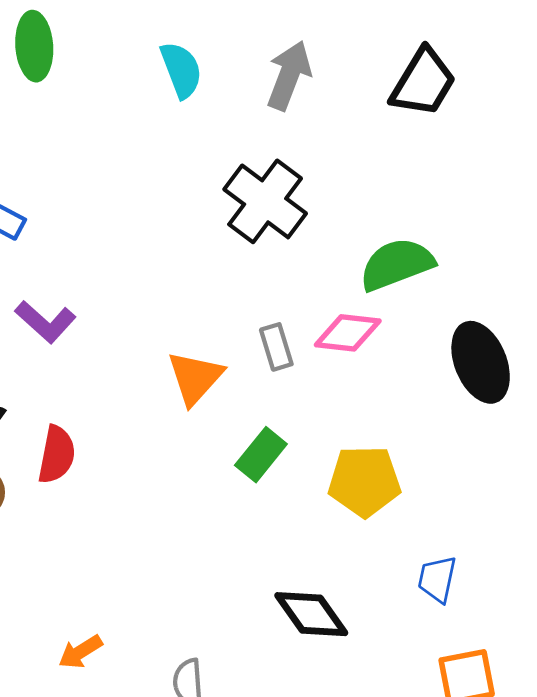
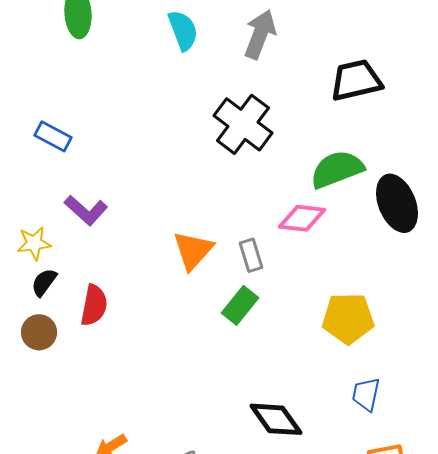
black trapezoid: (423, 82) -> (356, 80), moved, turned -134
gray rectangle: (276, 347) -> (251, 255), moved
black ellipse: (481, 362) -> (397, 203), moved
yellow pentagon: (364, 481) -> (348, 318), moved

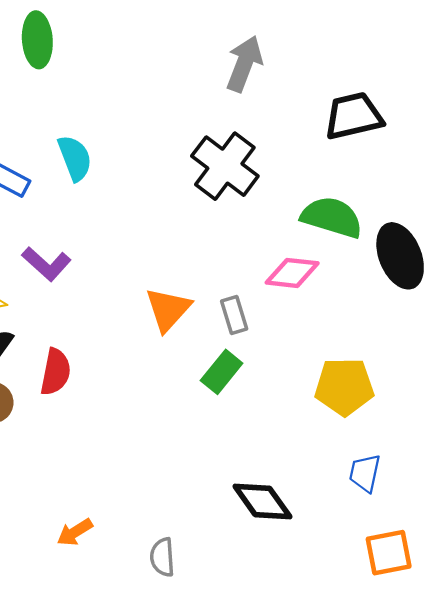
cyan semicircle: (183, 30) -> (75, 158), moved
green semicircle: (337, 169) -> (332, 217), turned 38

